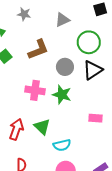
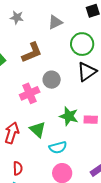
gray circle: (65, 67) -> (52, 80), moved
pink cross: (35, 90) -> (30, 93), turned -30
green star: (62, 95) -> (69, 116), moved

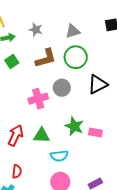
gray star: (17, 17) -> (36, 30), moved
green circle: (82, 44) -> (76, 57), moved
green triangle: (38, 130) -> (42, 135), turned -48

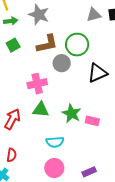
gray star: (36, 30) -> (39, 15), size x1.5
gray triangle: (73, 31) -> (94, 15), moved
gray circle: (62, 88) -> (62, 63), moved
green triangle: (42, 135) -> (41, 110), moved

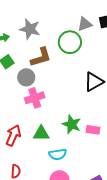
green circle: (77, 45) -> (70, 42), moved
gray circle: (62, 63) -> (26, 77), moved
green triangle: (41, 110) -> (41, 133), moved

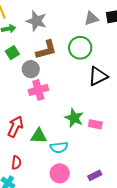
green circle: (70, 42) -> (80, 48), moved
green triangle: (41, 133) -> (39, 136), moved

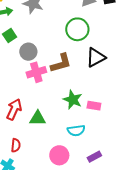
brown L-shape: (46, 50) -> (61, 63), moved
cyan semicircle: (59, 147) -> (76, 130), moved

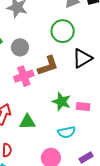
gray circle: (28, 52) -> (20, 47), moved

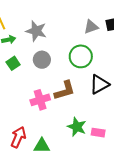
gray circle: (20, 47) -> (42, 60), moved

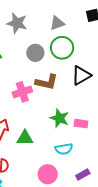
gray triangle: (91, 27) -> (57, 23), moved
gray circle: (42, 60) -> (35, 53), moved
brown L-shape: (65, 90) -> (47, 82), turned 30

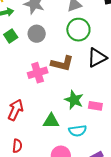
gray circle: (35, 53) -> (37, 34), moved
green triangle: (25, 138) -> (51, 121), moved

